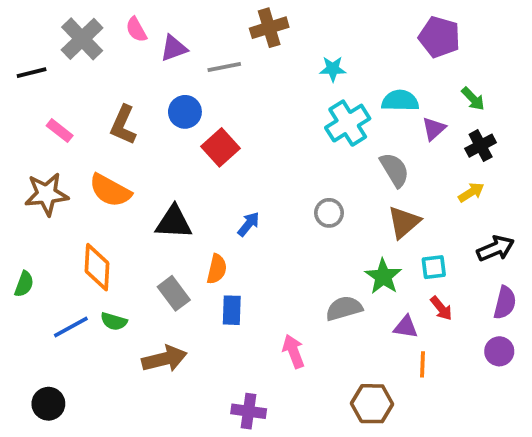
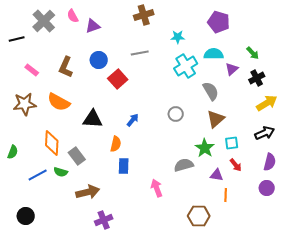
purple pentagon: (439, 37) -> (219, 22), moved
gray line: (224, 67) -> (140, 53), moved
yellow arrow: (471, 192) -> (267, 103), moved, size x1.5
gray rectangle: (174, 293) -> (77, 156), moved
purple cross: (249, 411) -> (104, 220), moved, turned -30

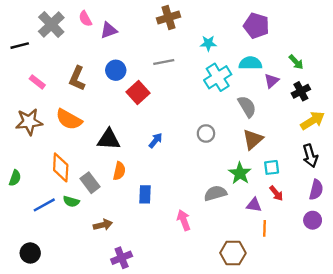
black arrow: (265, 133) -> (310, 156), turned 96
orange semicircle: (116, 144) -> (119, 171), moved
brown arrow: (88, 192) -> (103, 225), size x0.7

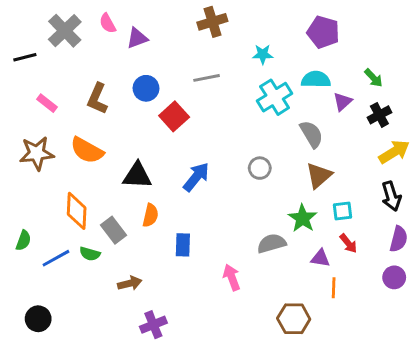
blue arrow: (156, 141) -> (196, 177), size x1.5
green semicircle: (15, 178) -> (23, 240), moved

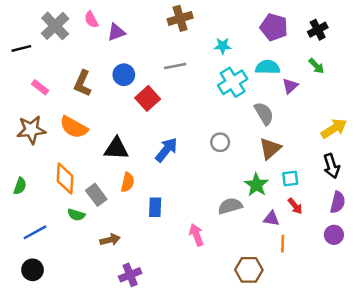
black cross: (379, 115) -> (318, 30), moved
green semicircle: (23, 240) -> (20, 186), moved
blue line: (56, 258) -> (35, 232), moved

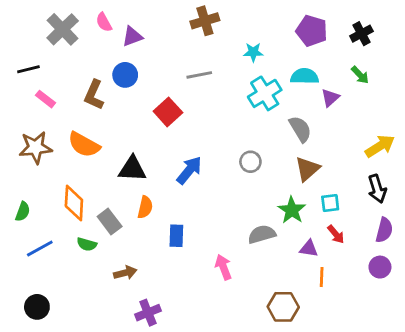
black line: (21, 48) -> (28, 69), moved
blue circle: (124, 75) -> (125, 75), moved
blue line: (35, 232) -> (40, 249), moved

